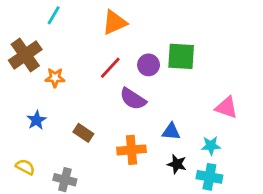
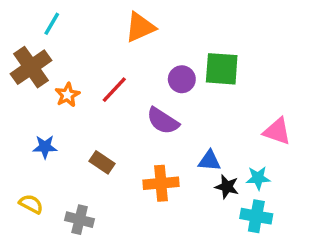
cyan line: (54, 15) -> (52, 24), moved
red line: (110, 68) -> (114, 90), moved
orange star: (55, 78) -> (67, 95), turned -30
blue star: (37, 120) -> (45, 147), turned 30
black star: (177, 164) -> (227, 187), moved

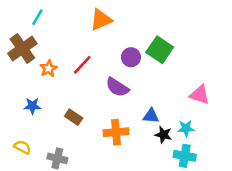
green square: (222, 69) -> (160, 50), turned 30

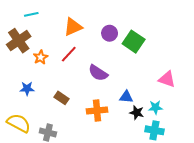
cyan line: (37, 17) -> (31, 14), turned 48
orange triangle: (101, 20) -> (73, 27), moved
purple circle: (131, 57) -> (110, 33), moved
yellow semicircle: (22, 147) -> (19, 123), size x1.6

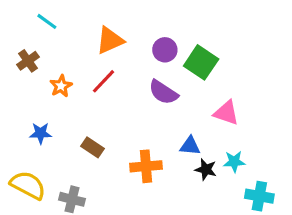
cyan line: (31, 14) -> (47, 21), turned 48
brown cross: (19, 41) -> (28, 61), size x0.6
purple semicircle: (98, 73) -> (163, 92), moved
pink triangle: (167, 79) -> (226, 113), moved
cyan cross: (154, 130) -> (259, 196), moved

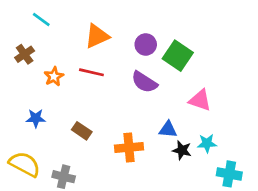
red line: (104, 81) -> (91, 72), turned 60

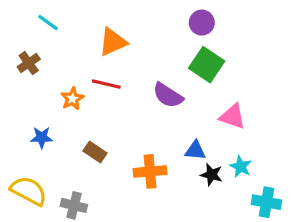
purple circle: (146, 44) -> (202, 23), moved
orange star: (54, 76) -> (72, 99), moved
cyan star: (207, 143) -> (241, 167), turned 30

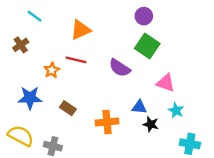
blue star: (42, 137) -> (30, 98), size x1.5
cyan star: (241, 167) -> (176, 110), moved

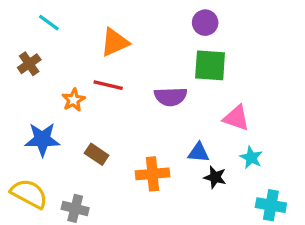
green square: (147, 46) -> (210, 65), turned -30
purple semicircle: (120, 68) -> (171, 97), turned -35

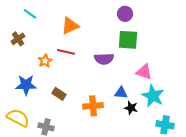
cyan star: (251, 157) -> (153, 96), size x1.6

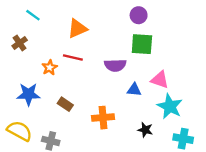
blue triangle: (121, 93) -> (134, 90), moved
black star: (131, 108) -> (145, 130), moved

